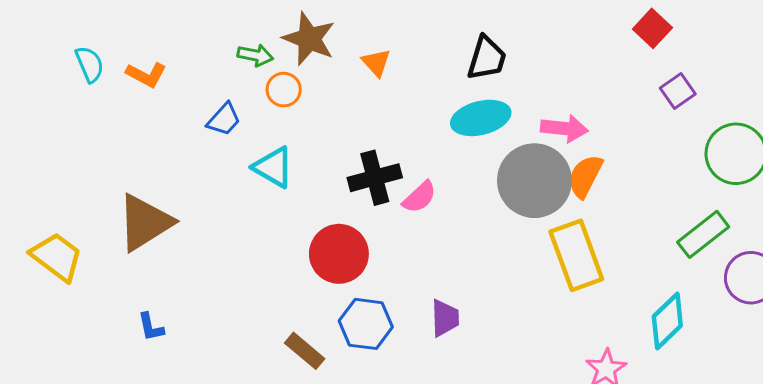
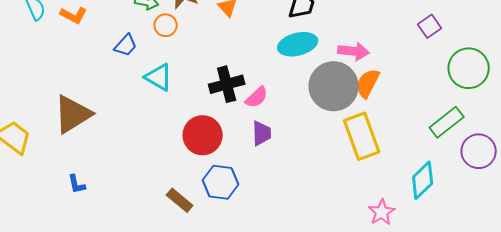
purple trapezoid: (445, 318) -> (262, 133), moved

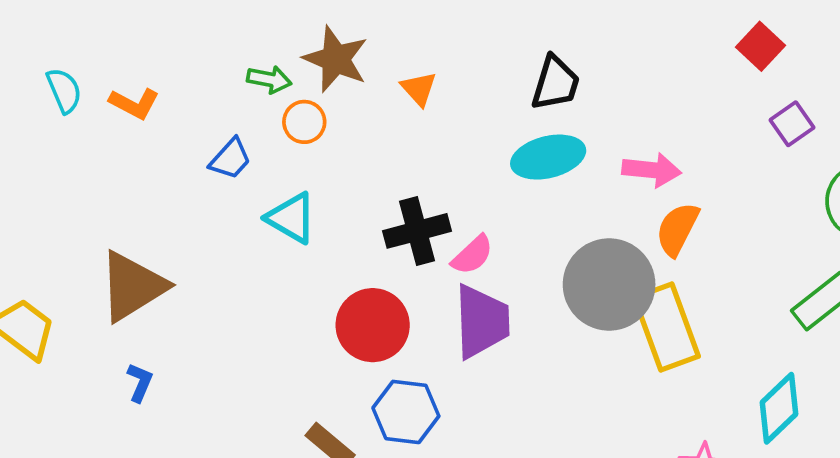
gray circle: (334, 86) -> (609, 284), moved
purple trapezoid: (262, 133) -> (482, 321), size x1.6
blue L-shape: (77, 184) -> (140, 382), moved, turned -145

